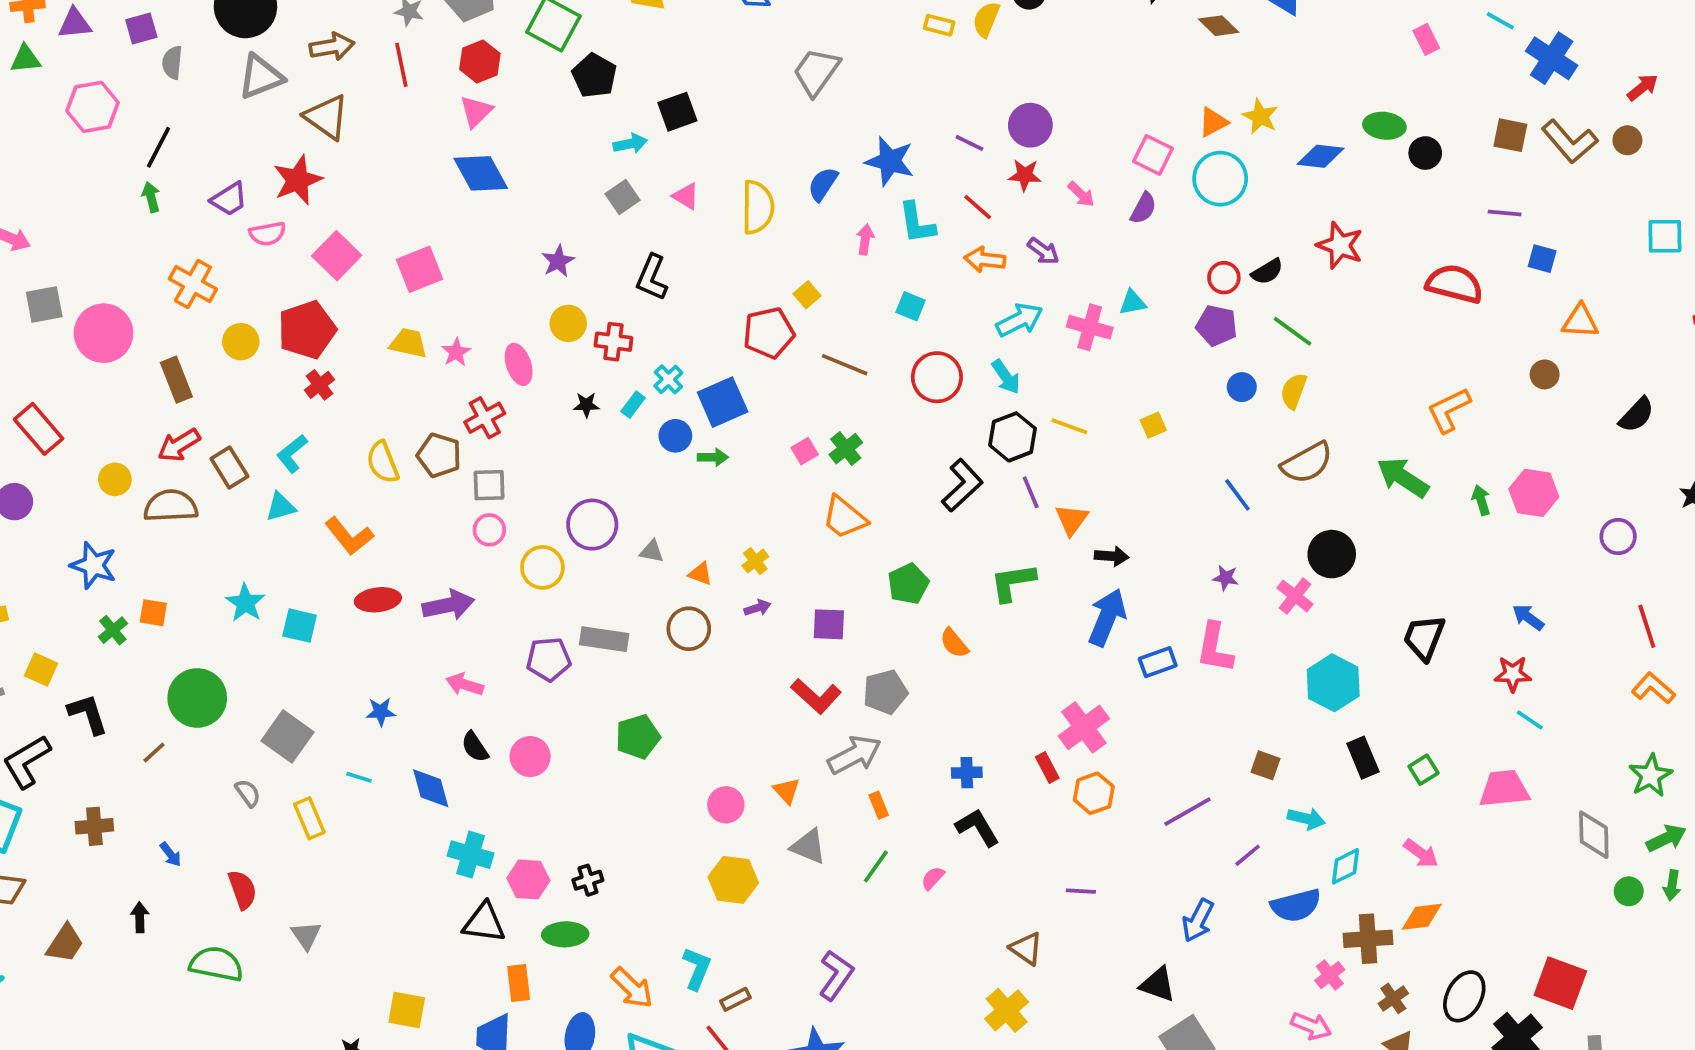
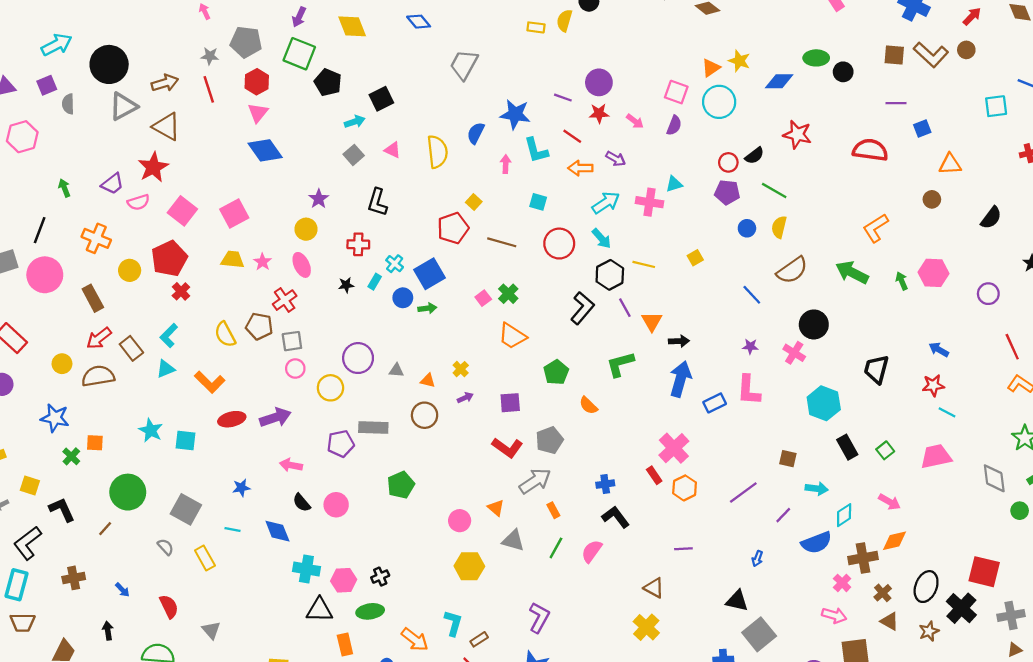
black line: (158, 147) -> (40, 230), moved
blue square: (1542, 259) -> (922, 129), turned -30
yellow circle: (568, 323) -> (306, 229), moved
pink semicircle: (933, 878) -> (592, 551), size x1.5
blue arrow: (1198, 920) -> (757, 559), size x0.6

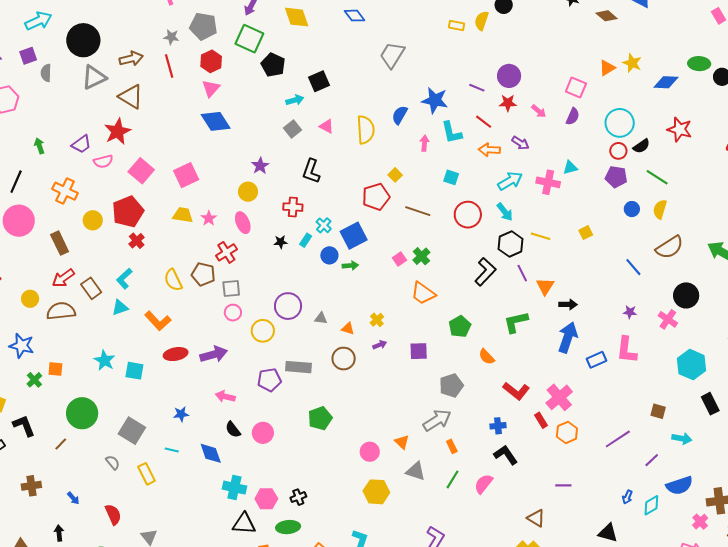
cyan circle: (719, 102) -> (620, 123), moved
red L-shape: (507, 448) -> (516, 391), moved
cyan diamond: (844, 515) -> (651, 505), moved

